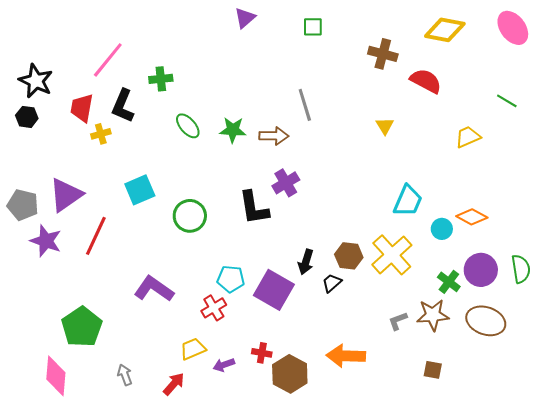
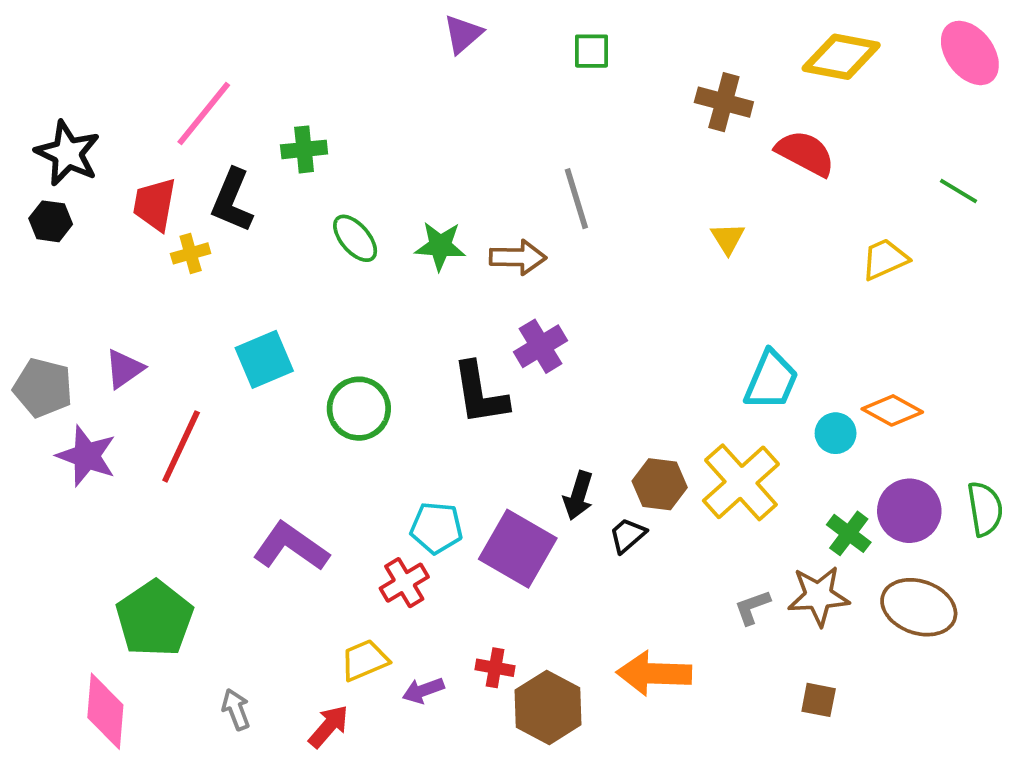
purple triangle: (66, 195) -> (124, 369), size x0.6

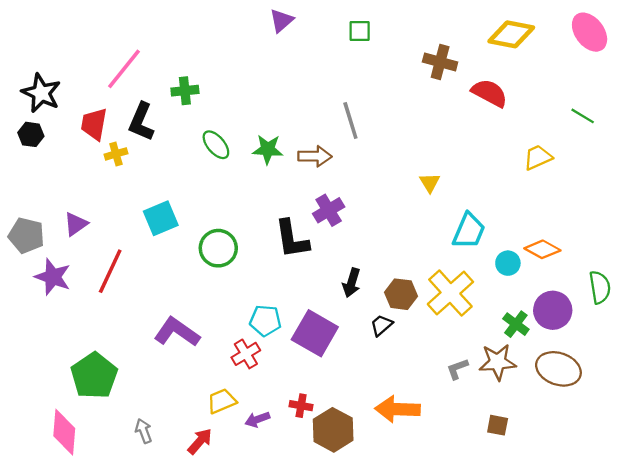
yellow triangle: (728, 238) -> (430, 183), moved
black arrow: (578, 496) -> (352, 283), moved
green semicircle: (985, 509) -> (600, 287), moved

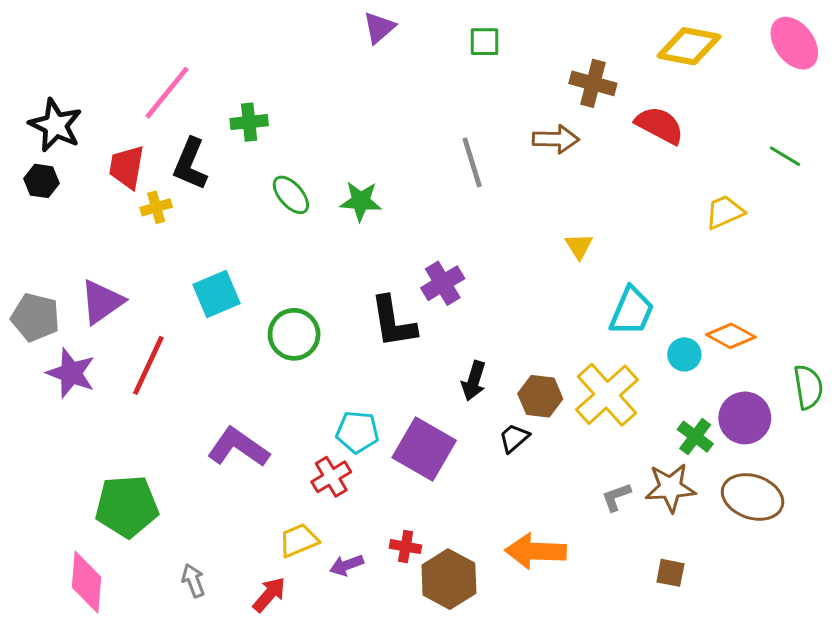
brown arrow: (315, 156) -> (556, 139), moved
purple triangle: (76, 224) -> (102, 302), size x1.4
green pentagon: (94, 376) -> (127, 506), turned 30

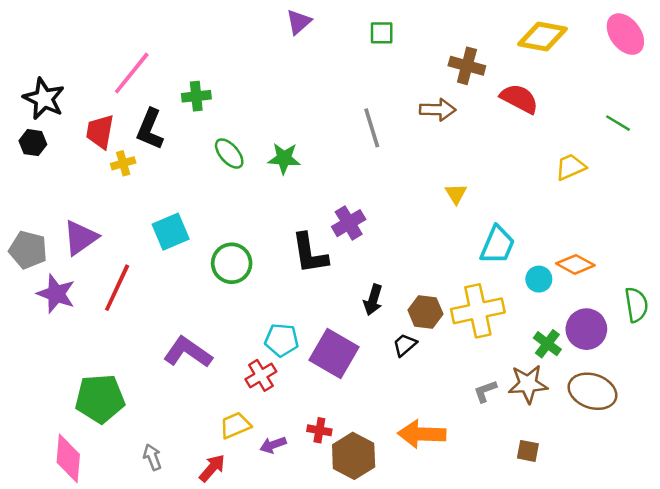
yellow cross: (607, 395) -> (478, 311), turned 30

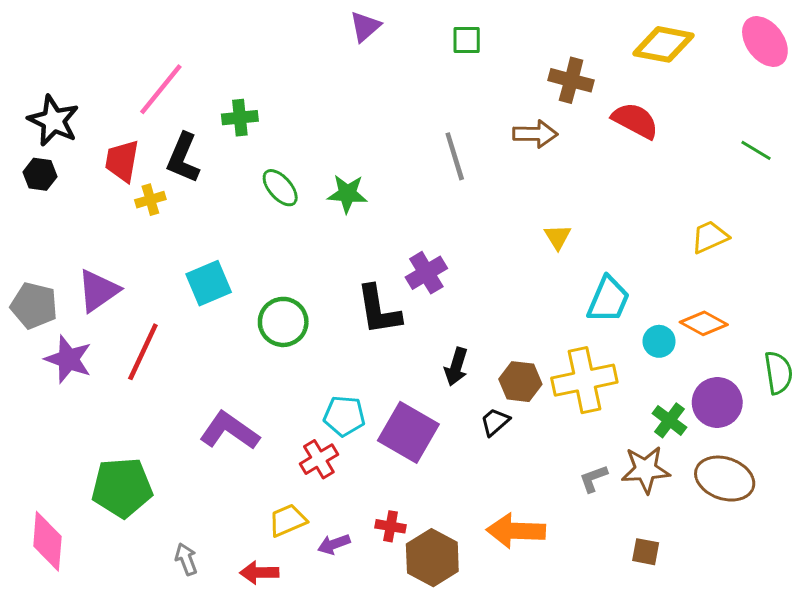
yellow trapezoid: (571, 167) -> (710, 237), moved
pink diamond: (68, 458) -> (47, 541), moved
red arrow: (212, 468) -> (259, 573), turned -132

